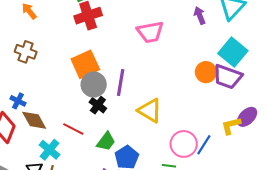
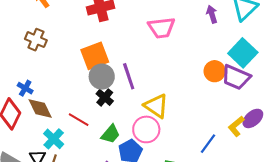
purple line: (121, 83) -> (129, 76), turned -32
yellow L-shape: (231, 126) -> (236, 126), turned -30
pink circle: (184, 144) -> (146, 129), moved

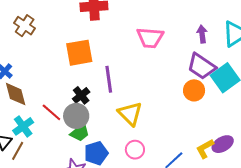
gray circle: (102, 77) -> (76, 116), moved
purple trapezoid: (236, 77) -> (202, 66), moved
pink circle: (146, 129) -> (135, 150), moved, size x0.7

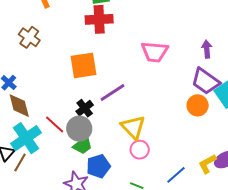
purple line: (109, 79) -> (113, 92), turned 64
cyan cross: (23, 126) -> (26, 138), size x1.4
pink circle: (135, 150) -> (140, 150), moved

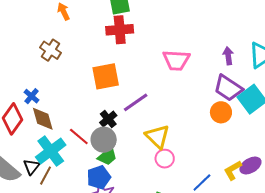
blue pentagon: (98, 166) -> (99, 177), moved

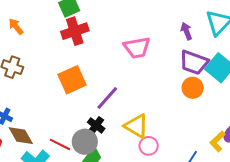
black cross: (108, 119) -> (96, 125), moved

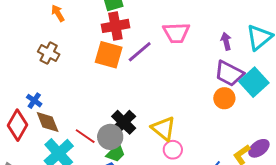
pink trapezoid: (137, 48) -> (176, 33), moved
orange square: (72, 80) -> (109, 55), moved, turned 32
purple line: (107, 98) -> (140, 52), moved
black cross: (96, 125) -> (124, 122), size x1.4

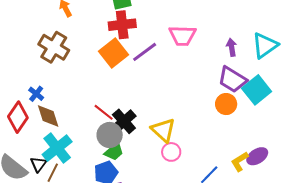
brown cross: (49, 53) -> (54, 47), size x1.4
orange square: (109, 55) -> (113, 53), turned 32
red line: (85, 136) -> (104, 112), moved

